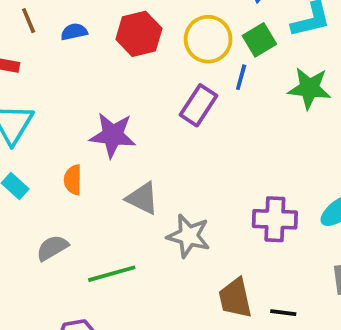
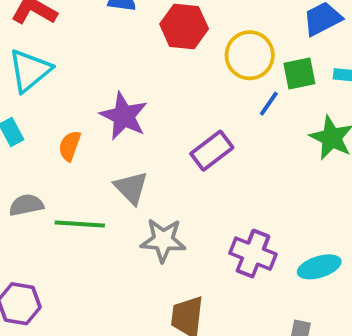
purple rectangle: (199, 105) -> (212, 151), moved
gray star: (189, 236) -> (163, 240), turned -30
green line: (112, 274) -> (80, 224), moved

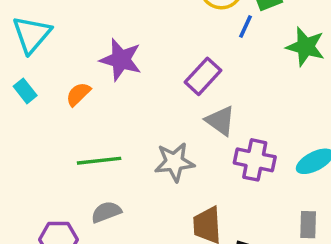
orange semicircle: (70, 146) -> (78, 94), turned 36
gray triangle: (131, 188) -> (220, 121), moved
gray semicircle: (26, 205) -> (106, 212), moved

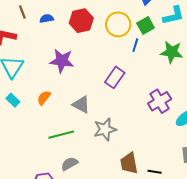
purple star: (121, 60) -> (62, 61), moved
gray triangle: (220, 121) -> (81, 104), moved
purple cross: (255, 160) -> (160, 101), moved, turned -35

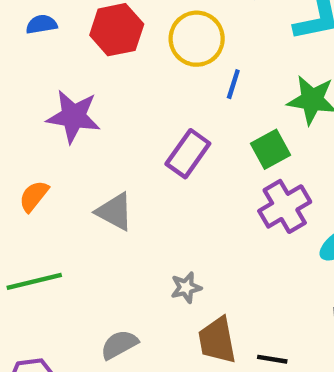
green square: (146, 25) -> (270, 149), moved
gray star: (105, 129) -> (186, 287), moved, size x0.6
green line: (61, 135) -> (34, 281), moved
gray semicircle: (70, 164) -> (119, 345), moved

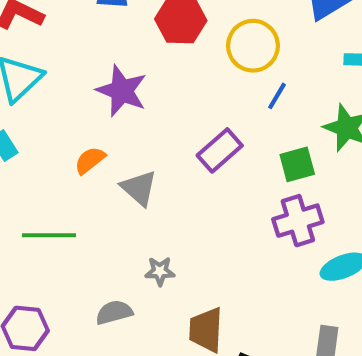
orange semicircle: (34, 196) -> (90, 160), moved
gray star: (186, 287) -> (160, 271), moved

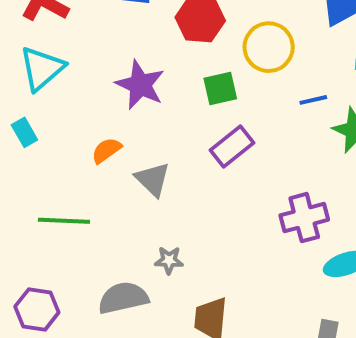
blue line: (277, 96) -> (313, 100), moved, turned 44
green square: (297, 164) -> (220, 88), moved
gray semicircle: (114, 312) -> (123, 298), size x1.4

